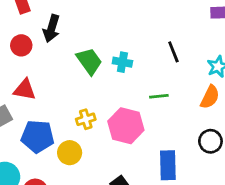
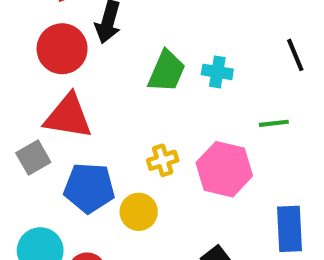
red circle: (21, 45) -> (62, 49), size x1.5
green trapezoid: (89, 61) -> (167, 71), turned 60
red triangle: (25, 90) -> (68, 116), size x1.4

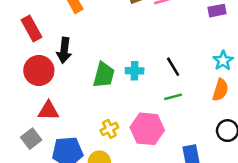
black line: (295, 55) -> (173, 67), moved
red triangle: (68, 116) -> (48, 111), size x0.7

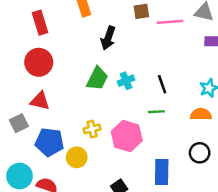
black arrow: (64, 50) -> (108, 38), moved
cyan cross: (135, 71) -> (126, 81), turned -35
orange semicircle: (220, 90) -> (201, 114), turned -120

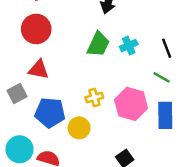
green line: (156, 112) -> (162, 77), turned 35
blue rectangle: (162, 172) -> (165, 115), moved

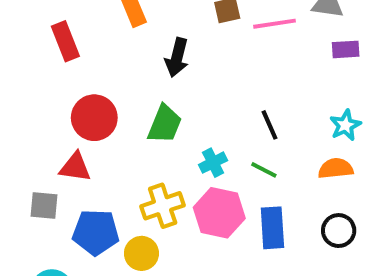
red circle: (36, 29) -> (94, 118), moved
cyan cross: (129, 46) -> (213, 163), moved
gray square: (17, 94) -> (44, 206), turned 36
yellow cross: (94, 97) -> (163, 206), size x1.5

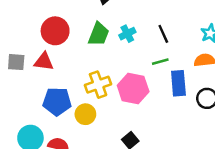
cyan cross: (213, 163) -> (127, 34), moved
green line: (264, 170) -> (160, 62), turned -42
gray square: (44, 206) -> (16, 62), moved
blue rectangle: (272, 228) -> (178, 83), moved

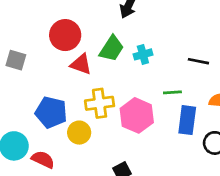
black line: (163, 34) -> (198, 61), moved, turned -66
red triangle: (44, 62) -> (81, 64), moved

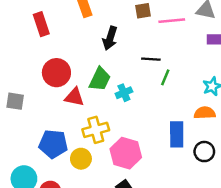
cyan cross: (143, 54) -> (124, 93), moved
black line: (198, 61) -> (151, 59), moved
green line: (172, 92) -> (165, 77), moved, turned -56
pink hexagon: (137, 115) -> (126, 153), moved

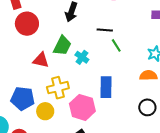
red circle: (56, 73) -> (27, 24), moved
green line: (165, 77) -> (116, 45), turned -56
cyan cross: (124, 93) -> (82, 57), turned -32
blue rectangle: (177, 134) -> (106, 87), moved

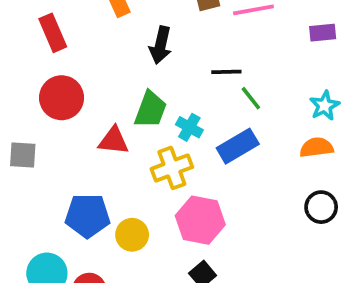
red circle: (27, 24) -> (62, 98), moved
blue rectangle: (106, 87) -> (238, 146), moved, turned 65
yellow cross: (58, 88) -> (172, 168), moved

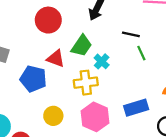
red circle: (62, 98) -> (48, 20), moved
blue rectangle: (238, 146) -> (136, 108), moved
blue pentagon: (87, 216) -> (33, 79), moved

